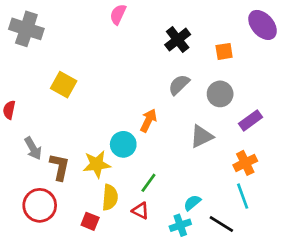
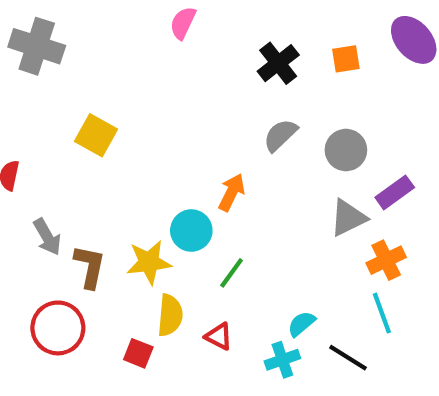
orange square: (224, 51) -> (346, 59), moved
gray triangle: (201, 136) -> (348, 218), moved
green line: (148, 183) -> (232, 273), moved

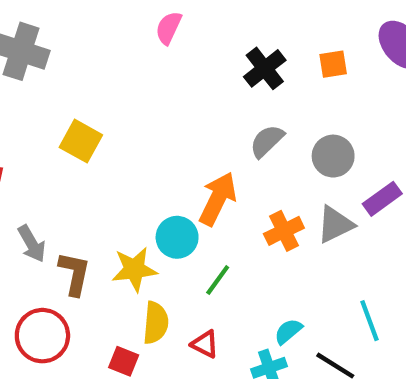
orange arrow: (232, 192) -> (218, 199), size x1.4
orange cross: (386, 260) -> (284, 231), moved

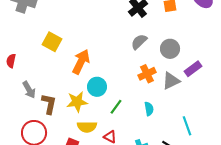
orange arrow: (218, 199) -> (81, 62), moved
orange cross: (284, 231) -> (147, 74), moved
yellow semicircle: (156, 323) -> (87, 127), turned 84
cyan semicircle: (288, 331) -> (149, 109), moved, turned 120

